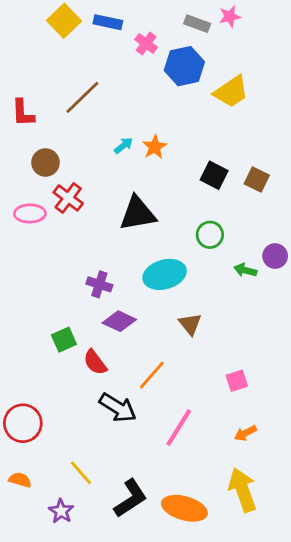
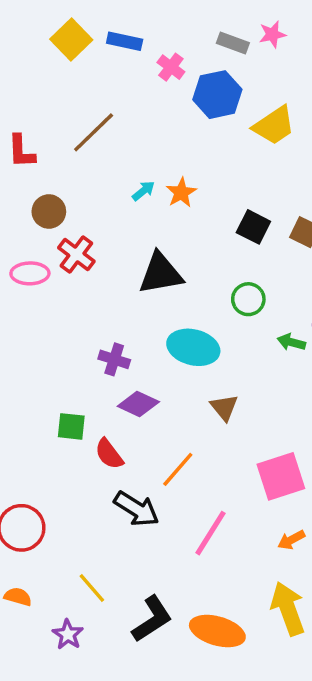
cyan ellipse: (165, 274) -> (193, 347), turned 30
green square: (64, 340) -> (71, 426), turned 30
pink square: (237, 381) -> (281, 476), size x1.8

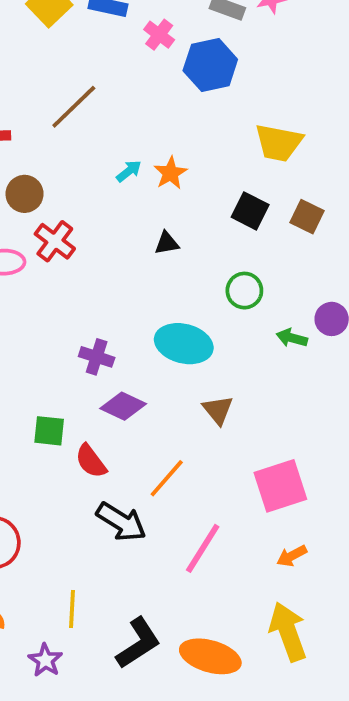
yellow trapezoid: (274, 126) -> (279, 143), moved, turned 45
black triangle: (161, 273) -> (167, 243), moved, size x0.5
yellow line: (92, 588) -> (72, 609), turned 44

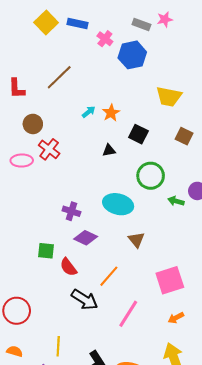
black square: (250, 211) -> (138, 134), moved
green circle: (244, 291) -> (151, 176), size x1.4

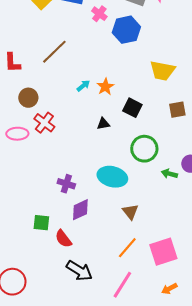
brown square: (184, 136) -> (177, 110), turned -36
purple diamond: (86, 238) -> (80, 210), turned -50
orange line: (109, 276) -> (127, 248), moved

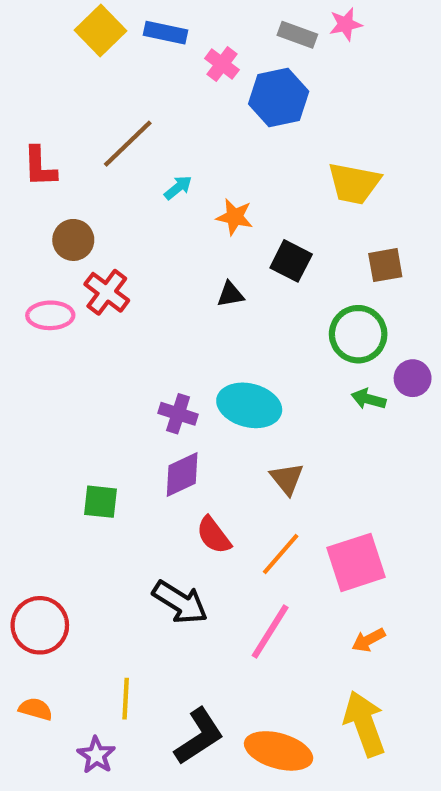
cyan arrow: (83, 86) -> (178, 188), moved
orange star: (105, 87) -> (235, 217), turned -30
green circle: (144, 149) -> (358, 334), moved
purple cross: (66, 184) -> (178, 414), moved
red semicircle: (63, 239) -> (214, 535), moved

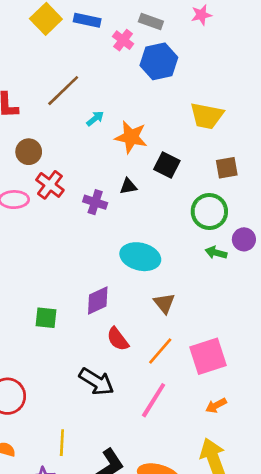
gray rectangle: (297, 35) -> (151, 22), moved
orange star: (235, 217) -> (131, 137), size x1.4
purple cross: (178, 414) -> (95, 202), moved

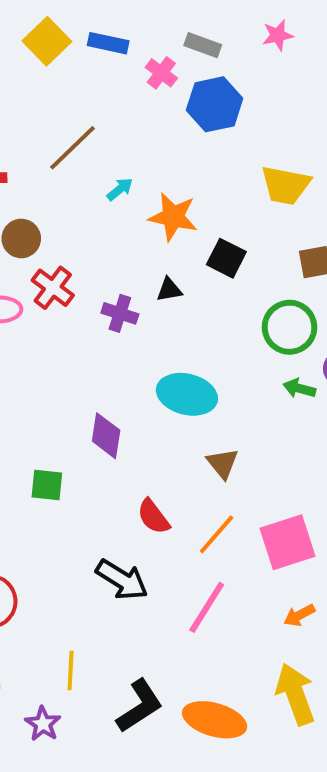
purple diamond: (98, 301) -> (106, 436), moved, turned -56

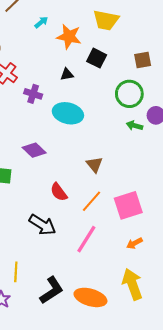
yellow trapezoid: (286, 185) -> (106, 20), moved
purple cross: (120, 313) -> (33, 94), moved
cyan ellipse: (187, 394) -> (68, 113), moved
purple diamond: (106, 436) -> (34, 150), turned -55

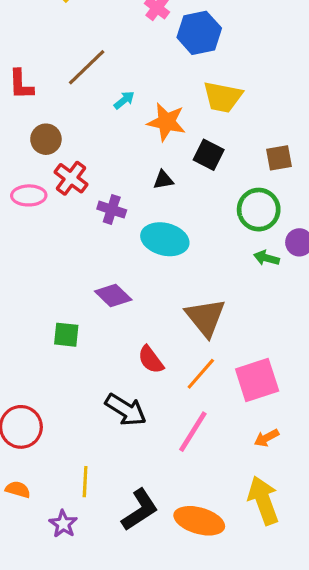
brown triangle: (95, 164) -> (205, 317), size x1.6

